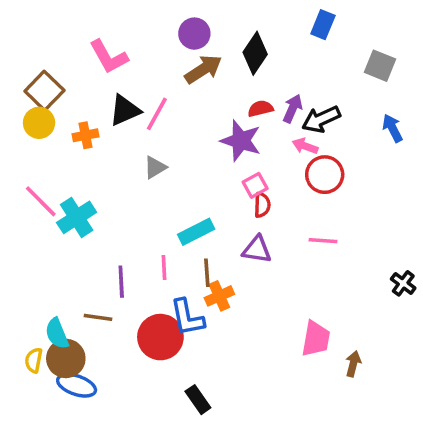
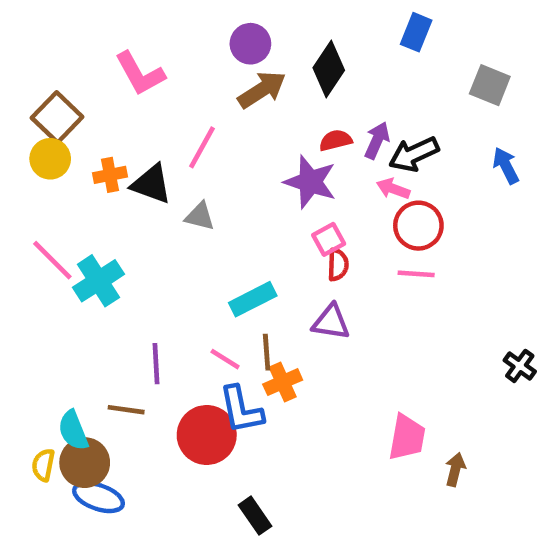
black triangle: (125, 110) -> (151, 184), moved, turned 44
gray triangle: (155, 167) -> (200, 216), turned 45
pink line: (323, 241) -> (416, 274), moved
pink line: (164, 267) -> (225, 359), moved, turned -55

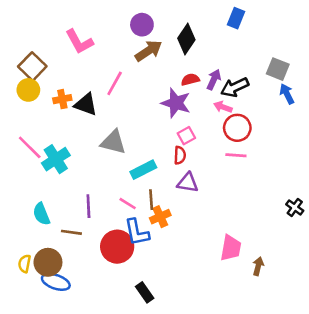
gray square: (490, 85) -> (278, 69), moved
gray triangle: (200, 216) -> (113, 142), moved, size x1.5
red semicircle: (338, 265) -> (180, 155), moved
cyan semicircle: (73, 430) -> (41, 214), moved

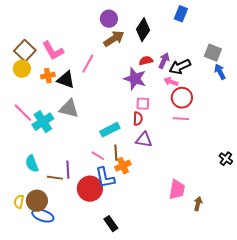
pink L-shape: (79, 42) -> (53, 51), moved
pink square: (186, 136) -> (143, 104), turned 32
gray triangle: (113, 142) -> (69, 109), moved
purple line: (88, 206) -> (68, 170), moved

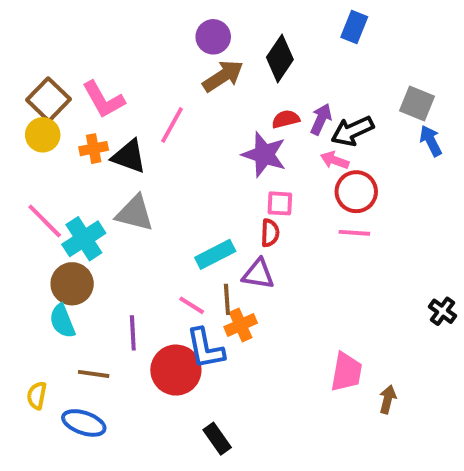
purple triangle: (144, 140) -> (258, 274), moved
brown line: (55, 178) -> (94, 374), moved
brown circle: (37, 201) -> (72, 284), moved

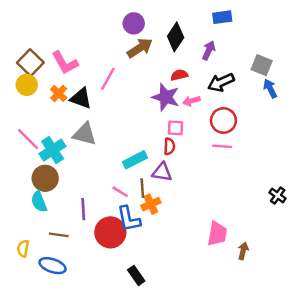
blue rectangle: (354, 27) -> (222, 17), turned 60
purple arrow: (321, 119) -> (209, 50), moved
orange cross: (94, 149) -> (59, 93), turned -35
pink arrow: (335, 160) -> (191, 101), moved, turned -35

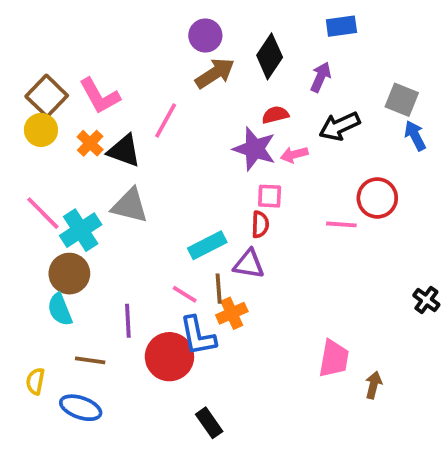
red circle: (223, 121) -> (377, 198), moved

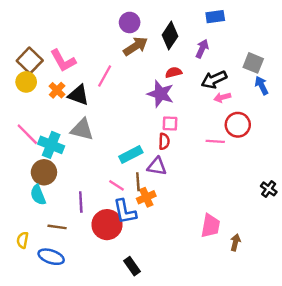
pink arrow: (294, 155) -> (222, 97), moved
cyan cross: (81, 230) -> (51, 145), turned -35

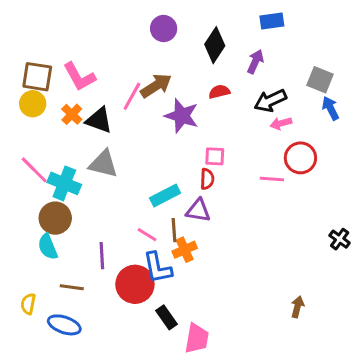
brown arrow: (136, 46) -> (156, 86), moved
brown square: (30, 61) -> (37, 77), turned -35
purple star: (160, 94) -> (182, 116), moved
pink trapezoid: (210, 226) -> (197, 338), moved
black rectangle: (132, 266) -> (167, 317), moved

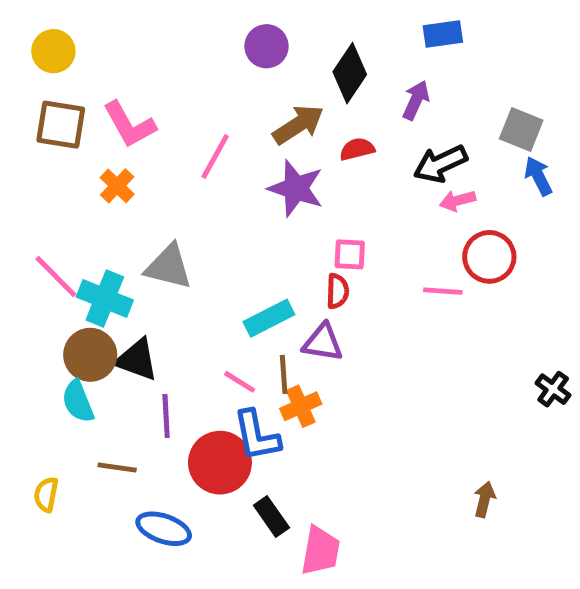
brown arrow: (156, 86) -> (298, 125), moved
yellow circle: (33, 104) -> (53, 51), moved
black triangle: (99, 120) -> (137, 360), moved
blue ellipse: (64, 325) -> (164, 529), moved

